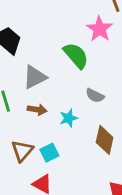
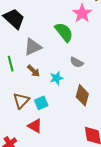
brown arrow: (37, 110) -> (34, 71), turned 32

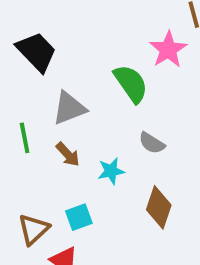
brown triangle: (21, 101) -> (33, 229), moved

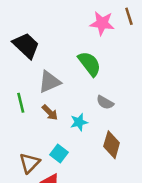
pink star: (168, 50) -> (102, 23), moved, turned -30
cyan square: (79, 217) -> (59, 154), turned -30

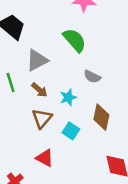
cyan square: (59, 154) -> (71, 131), moved
brown triangle: (29, 163) -> (42, 118), moved

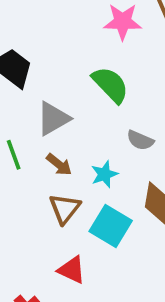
cyan square: (71, 131) -> (111, 226), size x1.5

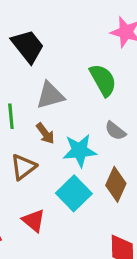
cyan star: (104, 174) -> (80, 151), size x1.5
brown triangle: (65, 209) -> (23, 167), moved

